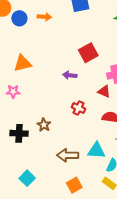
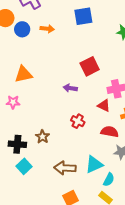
cyan triangle: (96, 151) -> (94, 164), turned -30
cyan square: (27, 178) -> (24, 166), moved

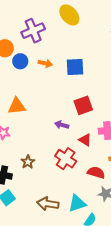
blue square: (83, 16) -> (75, 67), moved
red triangle: (104, 106) -> (85, 140), moved
red cross: (78, 121) -> (66, 159), size x1.5
brown star: (42, 137) -> (28, 162), moved

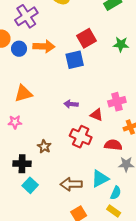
orange arrow: (45, 63) -> (44, 46), size x1.5
blue square: (75, 67) -> (75, 60), moved
red square: (83, 105) -> (87, 38), moved

